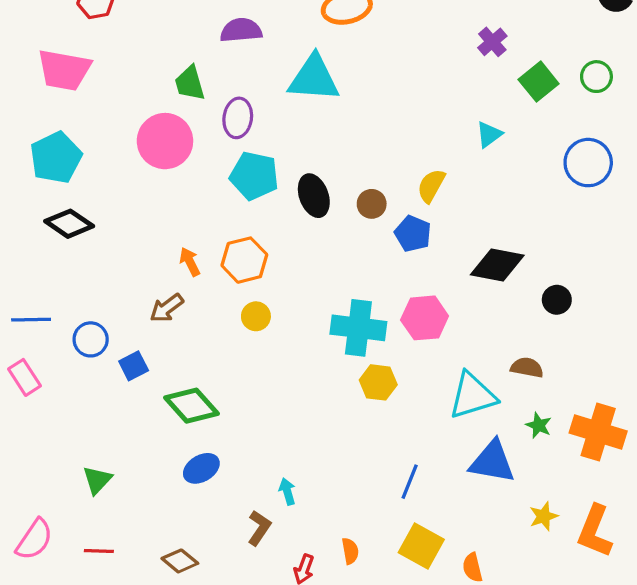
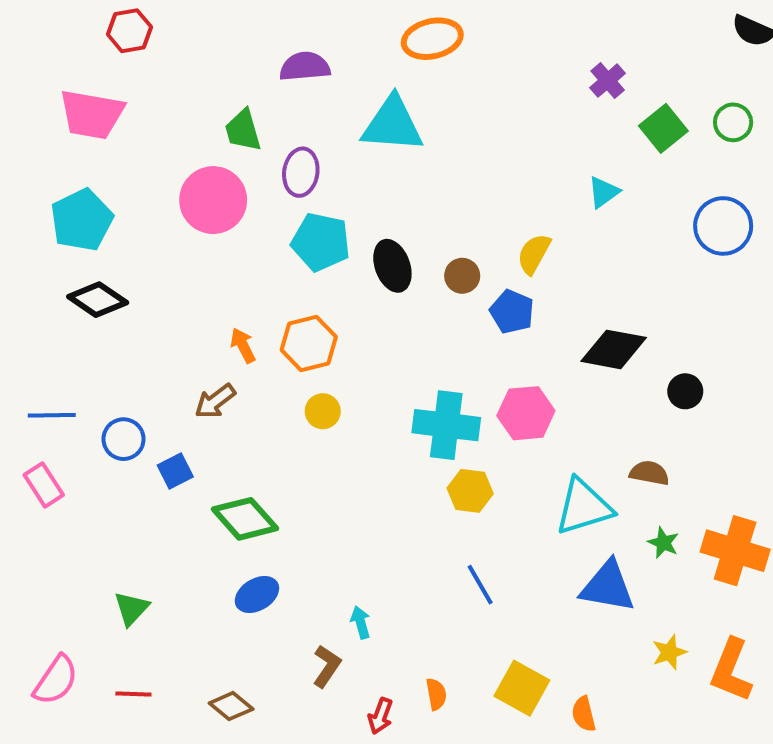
blue line: (410, 482) -> (480, 585), moved, turned -52

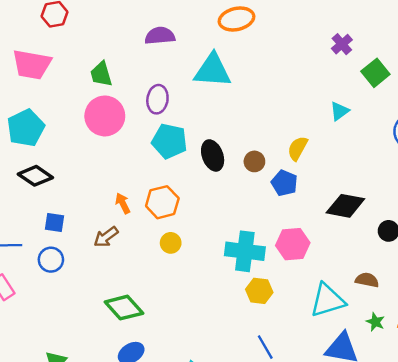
green trapezoid: (243, 130) -> (101, 74), moved
blue square: (175, 471) -> (55, 223), moved, turned 36

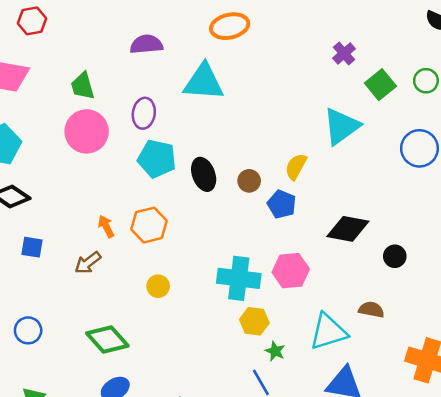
cyan triangle: (339, 111) -> (341, 126), size x1.8
yellow circle: (171, 243) -> (158, 286), moved
blue circle: (51, 260) -> (28, 330), moved
green star: (375, 322) -> (275, 351), moved

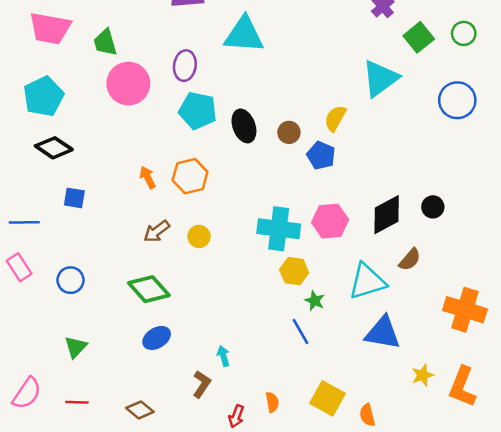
green trapezoid: (83, 86) -> (105, 42), moved
black diamond: (348, 229) -> (387, 215), moved, turned -39
brown arrow: (88, 263) -> (157, 231), moved
brown semicircle: (371, 310) -> (410, 260), turned 120

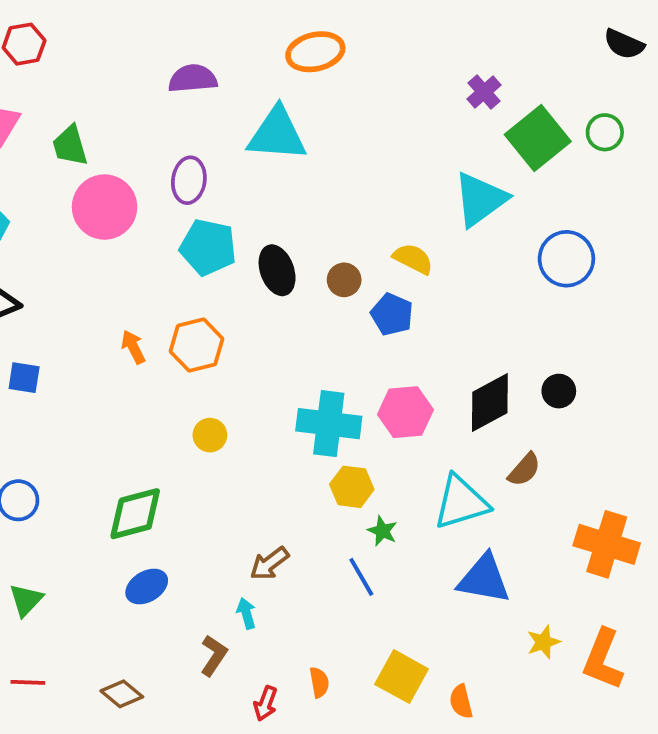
green square: (419, 37) -> (538, 138), size x1.4
blue circle: (457, 100) -> (566, 259), moved
yellow semicircle: (335, 118) -> (413, 259), turned 88
brown arrow: (157, 231) -> (269, 564), moved
green diamond: (149, 289) -> (135, 514), turned -63

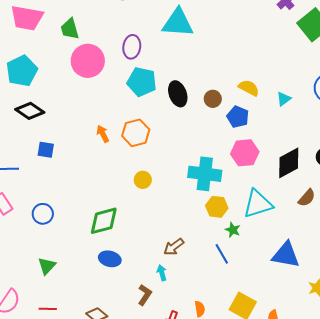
cyan triangle: (480, 199) -> (284, 99), moved, size x0.5
pink hexagon: (405, 412) -> (245, 153), moved
cyan triangle: (461, 502) -> (258, 204), moved
blue ellipse: (147, 587) -> (110, 259), turned 45

